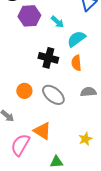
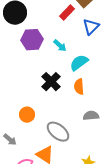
black cross: (48, 58) -> (51, 82), turned 30
gray ellipse: (53, 95) -> (58, 132), moved

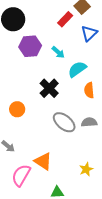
orange semicircle: (79, 87) -> (89, 90), moved
orange circle: (27, 115) -> (17, 109), moved
gray ellipse: (58, 132) -> (64, 122), moved

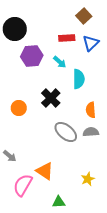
red rectangle: (65, 19) -> (67, 38), moved, turned 42
cyan semicircle: (77, 69) -> (79, 79), turned 126
orange semicircle: (89, 90) -> (91, 110), moved
orange circle: (17, 109) -> (19, 108), moved

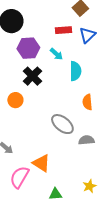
black cross: (51, 98) -> (32, 76), moved
gray semicircle: (91, 132) -> (86, 140), moved
yellow star: (88, 179) -> (89, 186), moved

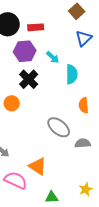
red rectangle: (63, 30) -> (36, 27), moved
pink semicircle: (19, 177) -> (16, 180), turned 85

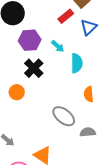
red rectangle: (36, 27) -> (66, 16), moved, turned -35

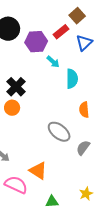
purple hexagon: (30, 40) -> (36, 42), moved
black cross: (34, 68) -> (16, 87), moved
gray semicircle: (88, 132) -> (83, 148), turned -49

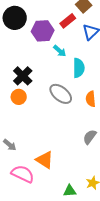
gray ellipse: (59, 132) -> (61, 94), moved
green triangle: (52, 202) -> (70, 191), moved

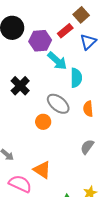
cyan arrow: (60, 51) -> (57, 61), size x1.5
orange circle: (19, 97) -> (43, 122), moved

